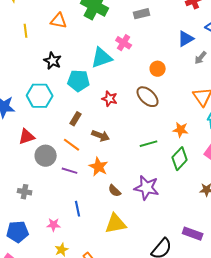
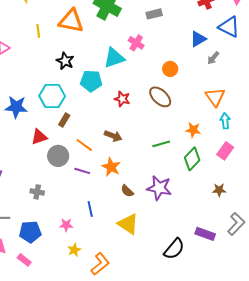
orange triangle: (59, 21) -> (71, 21), size x1.5
brown rectangle: (76, 119) -> (64, 120), moved
yellow triangle: (116, 224) -> (128, 224), turned 45

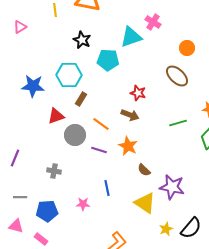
red star: (122, 99) -> (138, 93), moved
purple star: (159, 188) -> (172, 187), moved
yellow star: (74, 250) -> (166, 229), moved

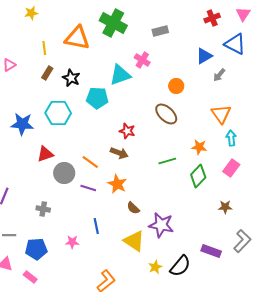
brown rectangle: (81, 99) -> (47, 73), moved

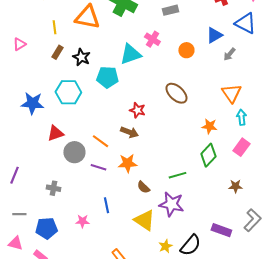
orange circle: (176, 86) -> (186, 50), moved
green line: (167, 161) -> (177, 175), moved
orange star: (117, 184) -> (127, 163), turned -30

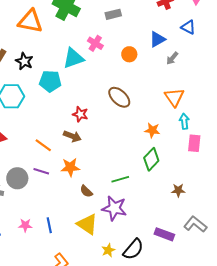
blue triangle: (245, 23) -> (188, 27), size x0.7
pink rectangle: (241, 147) -> (194, 143), moved, turned -30
gray circle: (74, 152) -> (17, 178), moved
blue line: (106, 205) -> (49, 225), moved
gray L-shape: (252, 220) -> (195, 224), turned -95

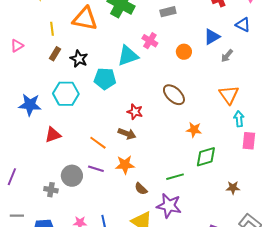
orange star: (152, 130) -> (194, 130), moved
green diamond: (151, 159) -> (206, 157), turned 30

